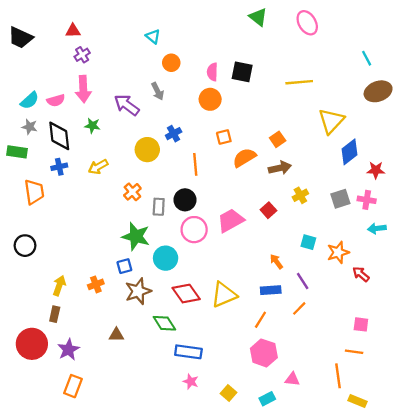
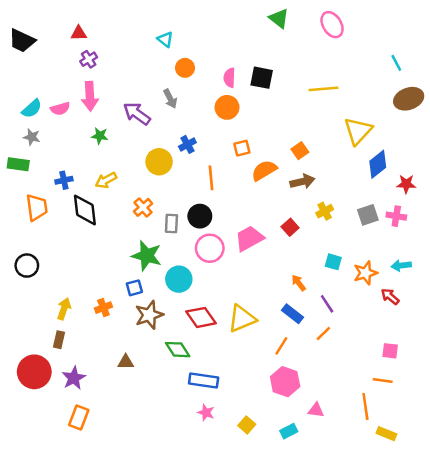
black diamond: (59, 136) -> (85, 210), moved
cyan arrow: (377, 228) -> (401, 266), moved
blue rectangle: (271, 290) -> (292, 314), turned 42

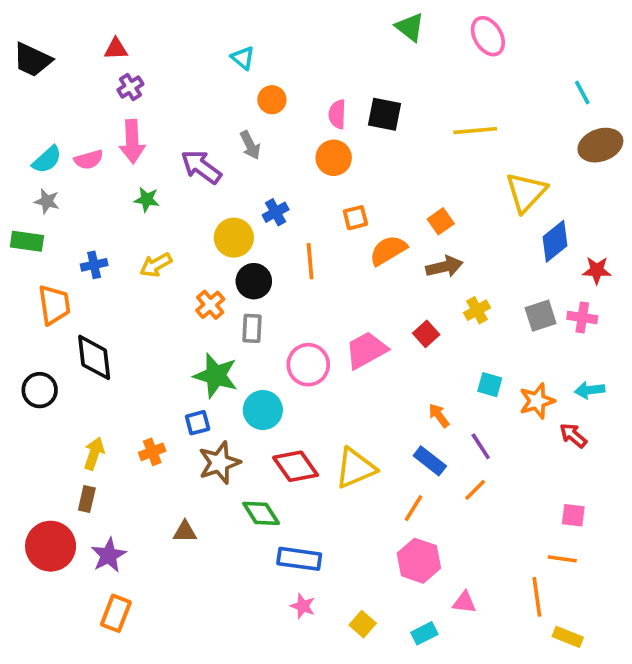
black diamond: (85, 210) -> (94, 357), moved
black circle: (200, 216) -> (254, 281), moved

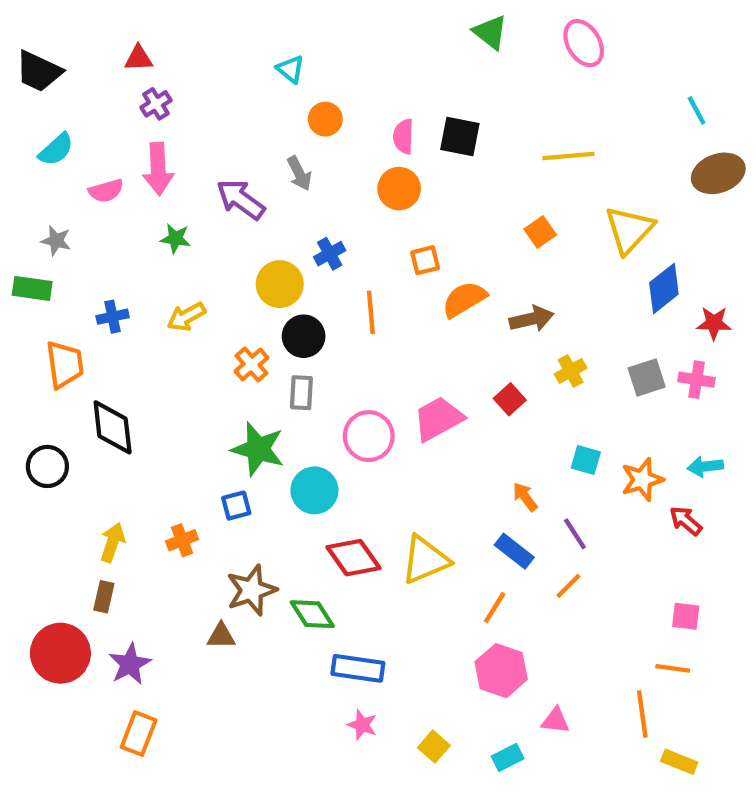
cyan semicircle: (47, 160) -> (56, 149), moved
orange square: (441, 221) -> (540, 232), moved
brown star: (219, 463) -> (251, 590), moved

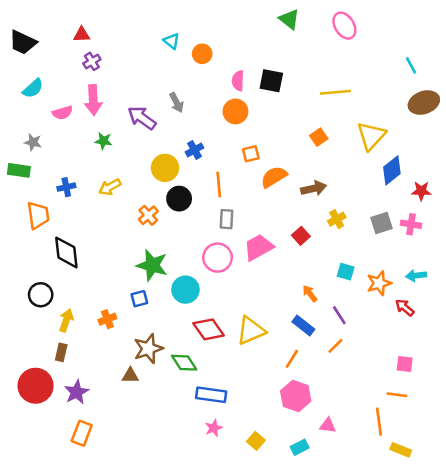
orange circle: (325, 119) -> (202, 54), moved
gray rectangle: (301, 393) -> (226, 219), moved
black circle: (47, 466) -> (41, 295), moved
pink star: (362, 725) -> (214, 428), turned 30

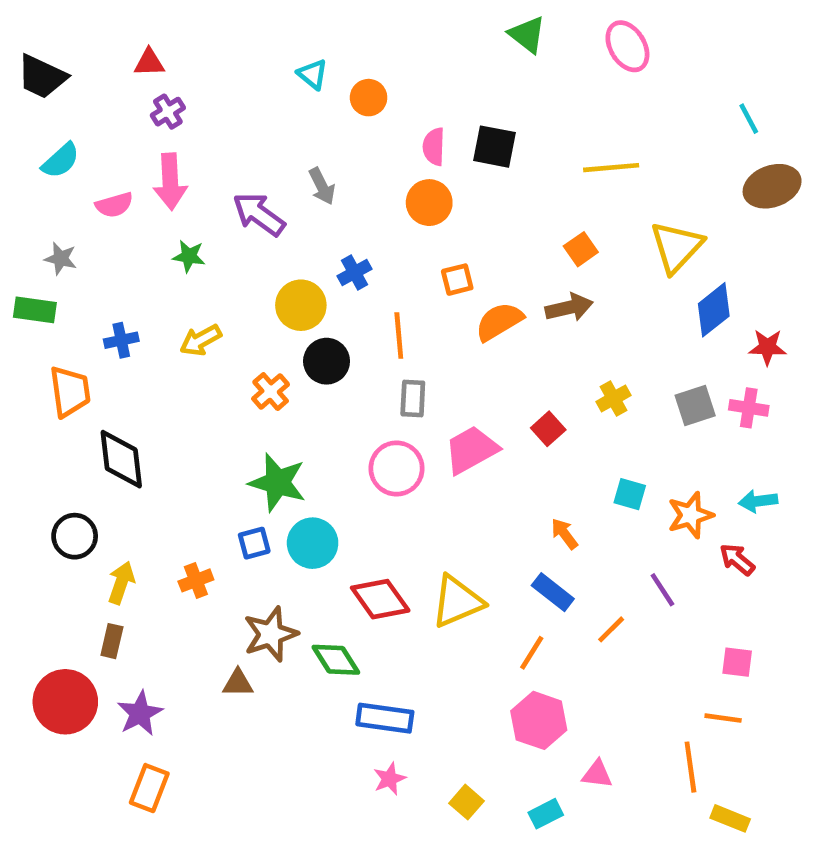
brown arrow: (314, 188) -> (569, 308), moved
cyan circle: (185, 290) -> (313, 543), moved
purple line: (339, 315) -> (662, 590), moved

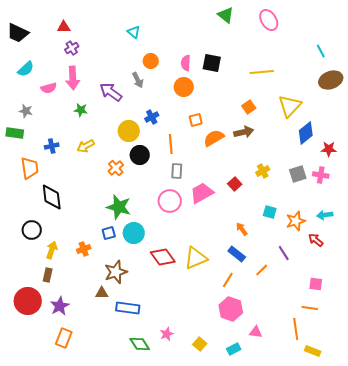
orange circle: (369, 98) -> (151, 61), moved
green diamond: (336, 660) -> (140, 344), moved
blue rectangle: (385, 718) -> (128, 308), moved

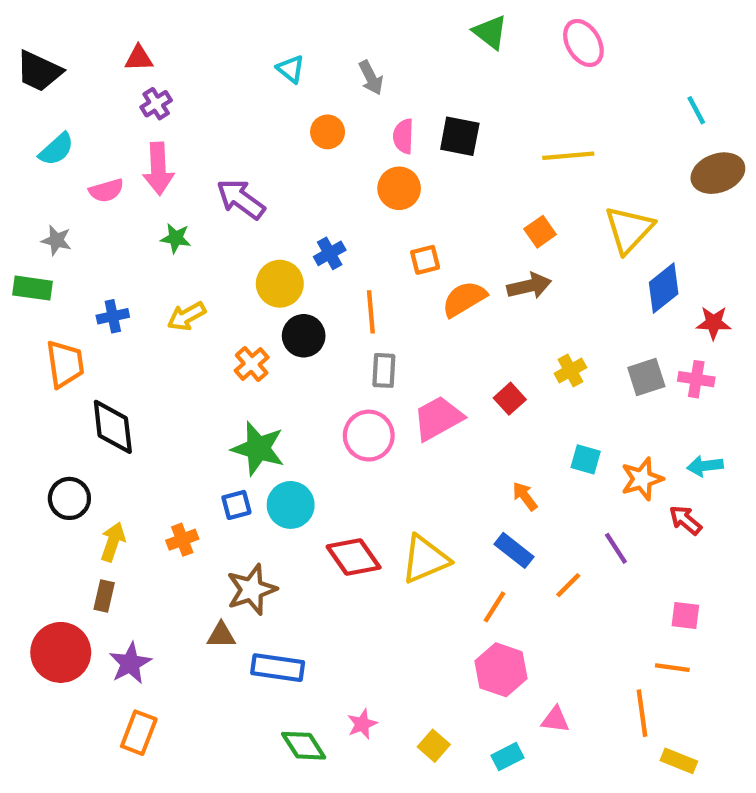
gray arrow: (138, 80) -> (371, 78), moved

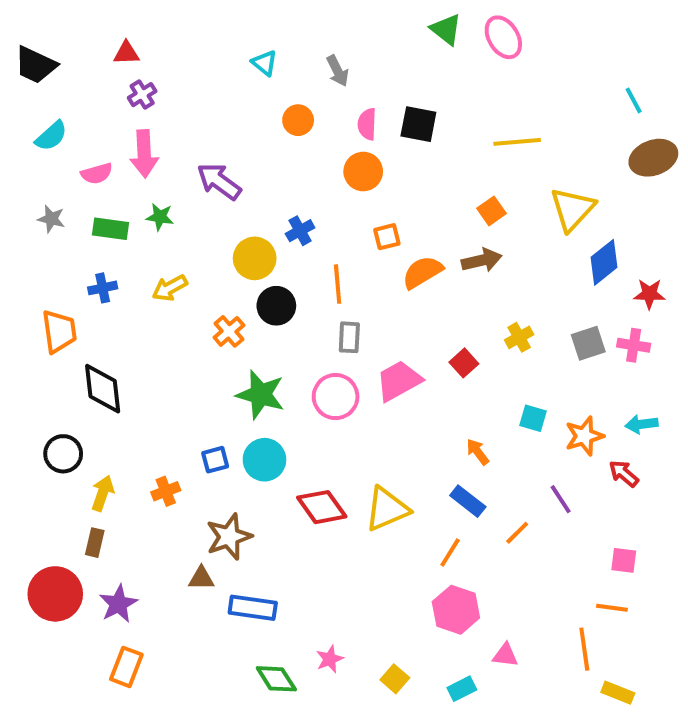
pink ellipse: (583, 43) -> (503, 37), moved
green rectangle: (33, 288) -> (111, 229), moved
green star: (258, 449) -> (261, 395), moved

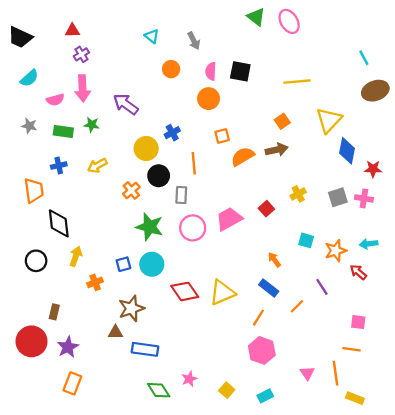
blue diamond: (604, 262) -> (347, 151), turned -40
gray rectangle: (349, 337) -> (181, 195), moved
yellow arrow: (103, 493) -> (76, 256), moved
pink triangle: (505, 655) -> (307, 373), moved, turned 49

